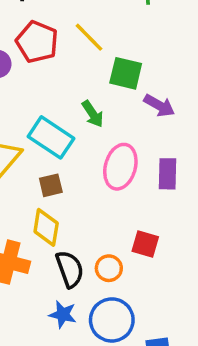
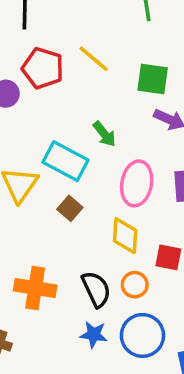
green square: (126, 73) -> (153, 79), moved
brown square: (51, 185) -> (70, 208), turned -30
yellow diamond: (46, 227) -> (125, 236), moved

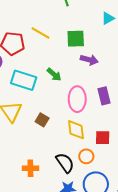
cyan rectangle: (65, 161) -> (24, 80), moved
orange cross: (35, 288) -> (30, 168), size x0.7

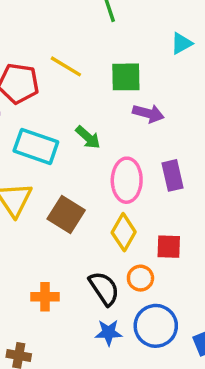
brown square: (42, 120) -> (66, 215), size x1.5
yellow diamond: (76, 130) -> (124, 232), turned 35

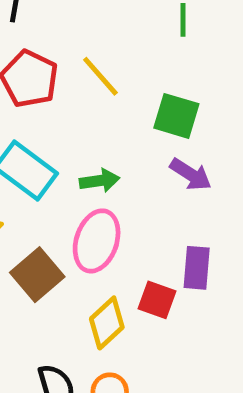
green arrow: (88, 137) -> (100, 181), turned -68
pink ellipse: (127, 180) -> (97, 241), moved
red square: (169, 247) -> (157, 300), moved

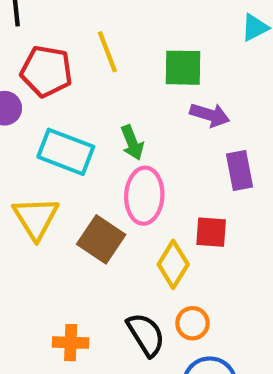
yellow line: (100, 76) -> (107, 52), turned 36
green arrow: (100, 181) -> (132, 143), turned 92
purple rectangle: (197, 268) -> (239, 170), moved

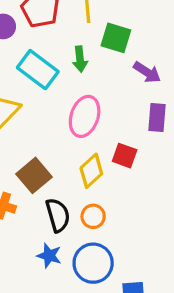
green square: (183, 68) -> (116, 38), moved
green arrow: (132, 143) -> (80, 59), moved
brown square: (101, 239) -> (34, 175), moved

